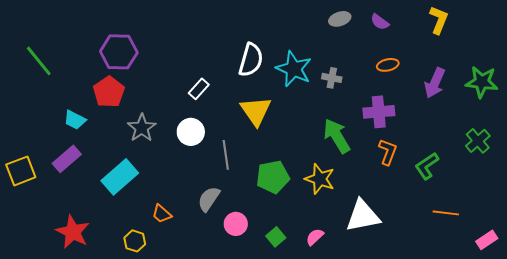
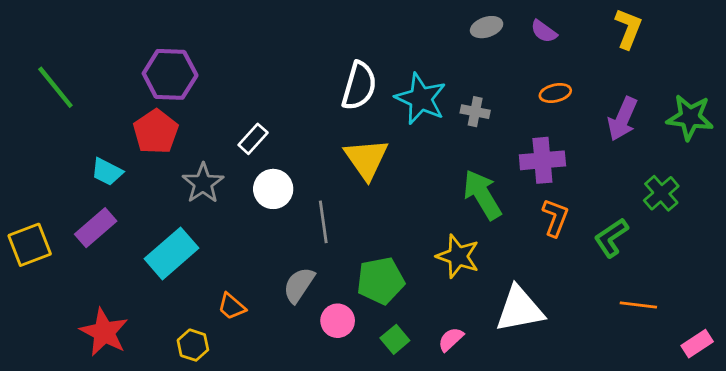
white rectangle: (199, 89) -> (253, 139), moved
green cross: (478, 141) -> (661, 193), moved
green pentagon: (273, 177) -> (381, 281), moved

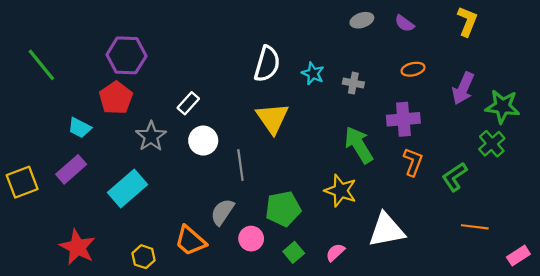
cyan star: (421, 99) -> (313, 73), size x0.6
green star: (690, 117) -> (502, 106), moved
orange trapezoid: (232, 306) -> (190, 241), moved, size x1.5

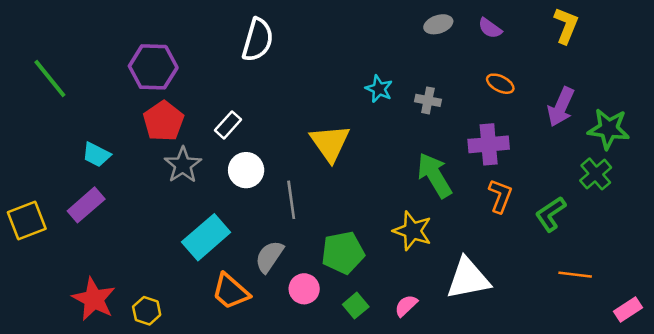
white semicircle: (267, 64) -> (258, 40), moved
orange ellipse: (413, 69) -> (500, 84), turned 40
red pentagon: (116, 98) -> (163, 121), moved
cyan rectangle: (128, 188) -> (206, 237), moved
yellow hexagon: (144, 257) -> (147, 311), moved

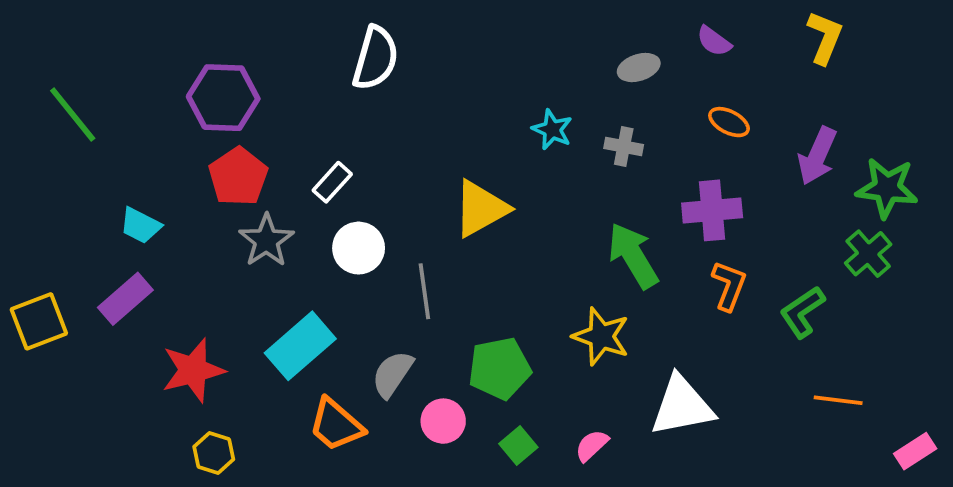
gray ellipse: (438, 24) -> (639, 68), moved
yellow triangle: (330, 143) -> (481, 209), turned 36
red star: (94, 299) -> (193, 370), moved, turned 30

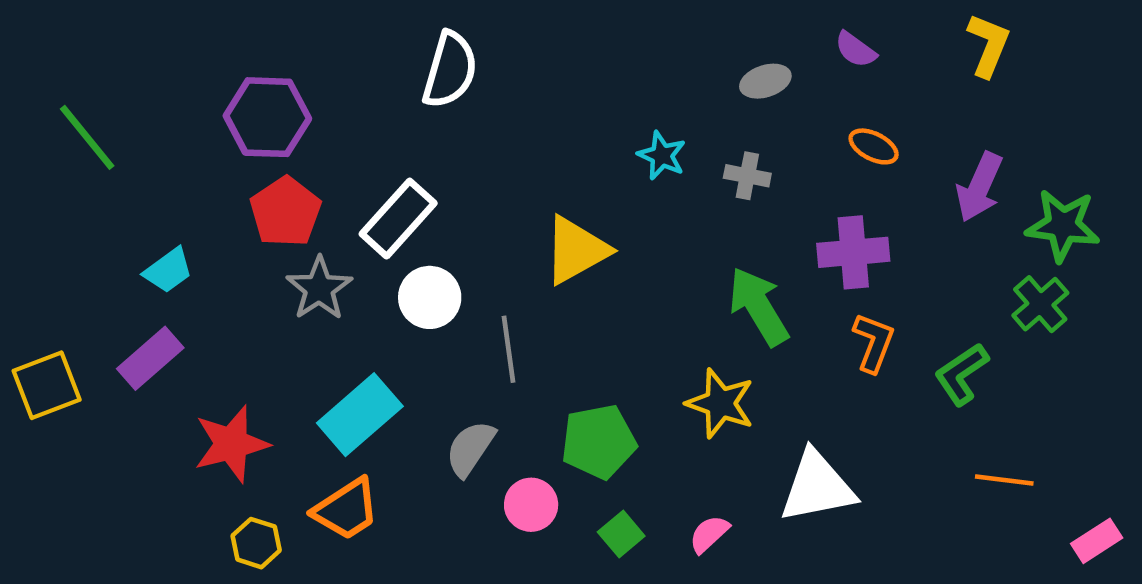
white rectangle: (332, 182) -> (398, 219), size x1.6
cyan trapezoid: (140, 225) -> (168, 270), turned -63
orange trapezoid: (336, 425) -> (346, 509), moved, turned -74

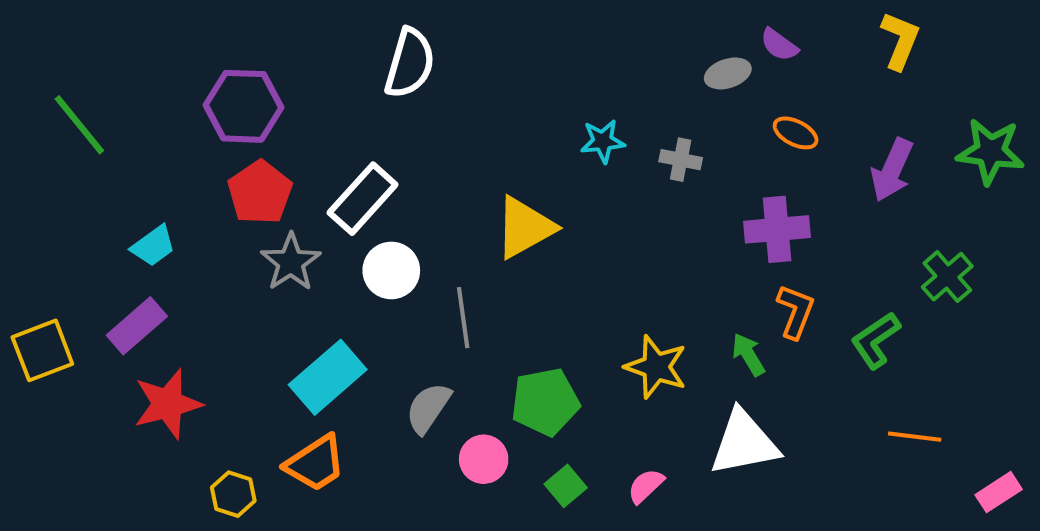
gray ellipse: (765, 81) -> (728, 73), moved
cyan star: (662, 155) -> (603, 141), turned -30
green star: (1063, 225) -> (990, 151), moved
green arrow: (759, 306) -> (748, 355), moved, size x0.6
red star: (231, 444) -> (168, 404), moved

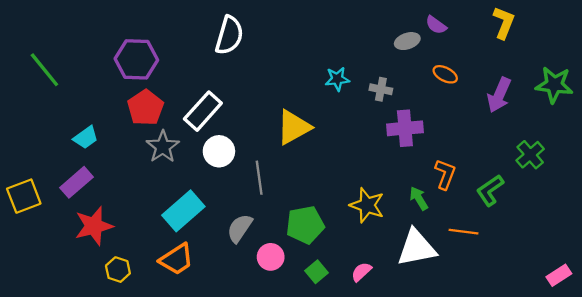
purple cross: (777, 229) -> (405, 128), moved
orange line: (915, 437) -> (464, 232), moved
yellow hexagon: (233, 494) -> (118, 270), moved

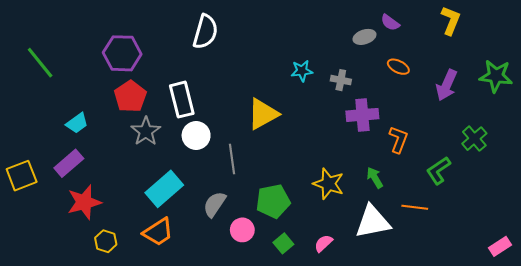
white rectangle: (203, 111) -> (182, 100), turned -56
orange L-shape: (445, 174) -> (398, 140), moved

